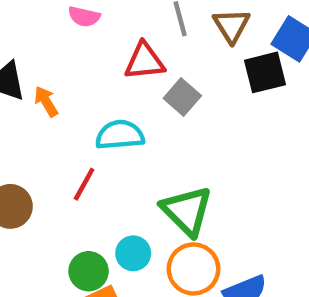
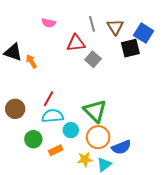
cyan semicircle: (120, 135) -> (53, 116), moved
green circle: (89, 271) -> (33, 139), moved

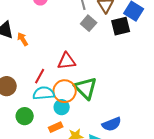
red triangle: (76, 43) -> (67, 61), moved
gray square: (93, 59) -> (89, 23), moved
orange circle: (98, 137) -> (65, 91), moved
orange rectangle: (56, 150) -> (56, 127), moved

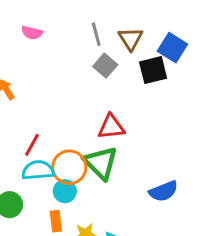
red triangle: (67, 61) -> (111, 127), moved
blue semicircle: (112, 124) -> (163, 191), moved
orange rectangle: (56, 127) -> (56, 221), turned -72

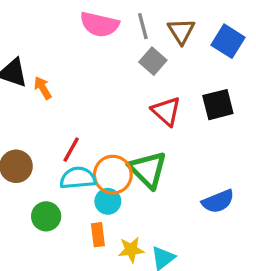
pink semicircle: (32, 33) -> (99, 24), moved, size x1.6
black square: (153, 70) -> (218, 105), moved
red triangle: (111, 127) -> (166, 111), moved, turned 48

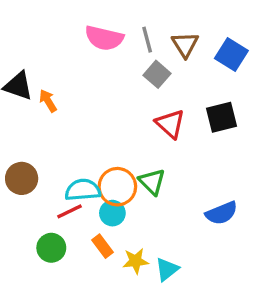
red line: (71, 150) -> (69, 211), moved, turned 35
green triangle: (148, 170) -> (152, 182), size x0.7
green circle: (46, 216) -> (51, 248), moved
orange rectangle: (98, 235) -> (103, 246), turned -30

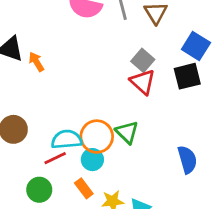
blue square: (231, 55) -> (196, 46), moved
gray square: (157, 74) -> (143, 60), moved
blue semicircle: (221, 213) -> (187, 160), turned -84

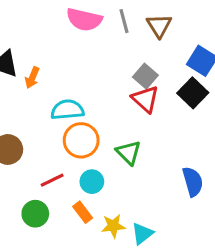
orange arrow: (36, 62) -> (32, 78), turned -126
black square: (187, 76) -> (193, 93), turned -32
orange circle: (97, 137) -> (81, 140), moved
cyan semicircle: (67, 139) -> (67, 110), moved

